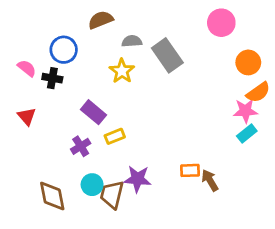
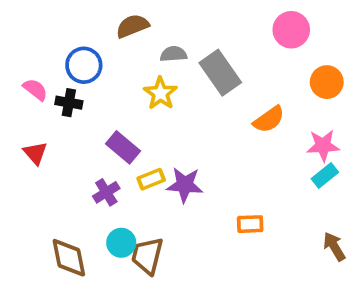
orange semicircle: (258, 92) -> (269, 119), moved
purple star: (138, 179) -> (185, 185), moved
brown arrow: (210, 180) -> (334, 246), moved

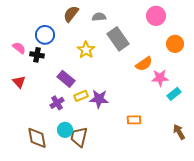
brown semicircle: (132, 26) -> (71, 14), turned -30
gray semicircle: (174, 54) -> (99, 17), moved
pink star: (323, 146) -> (160, 78), moved

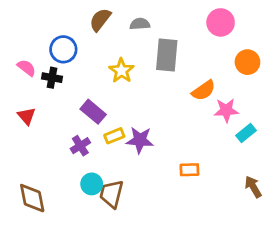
gray rectangle: (118, 39) -> (167, 55), turned 40
brown diamond: (37, 138) -> (32, 198), moved

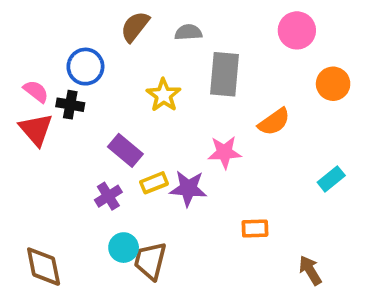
pink star: (226, 110) -> (224, 152), moved
red triangle: (27, 116) -> (36, 129), moved, size x1.4
brown arrow: (253, 187) -> (310, 270), moved

